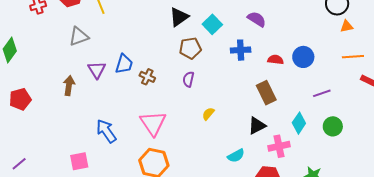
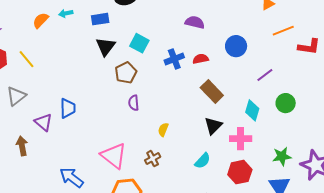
purple semicircle: (257, 19) -> (195, 22), moved
red semicircle: (276, 60) -> (201, 59), moved
brown cross: (147, 77) -> (153, 159), moved, turned -35
pink cross: (279, 146) -> (241, 139), turned 30

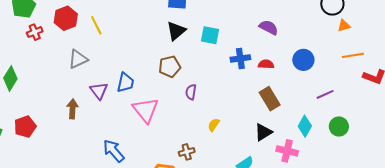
cyan square: (139, 43) -> (210, 35), turned -30
brown pentagon: (126, 73) -> (170, 67), moved
pink triangle: (114, 156) -> (146, 110), moved
brown cross: (153, 159) -> (187, 152), moved

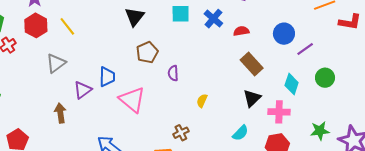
black triangle: (176, 31) -> (135, 17), moved
blue cross: (240, 58) -> (213, 19), moved, turned -30
blue circle: (303, 60) -> (284, 34), moved
purple triangle: (99, 91) -> (83, 90), turned 42

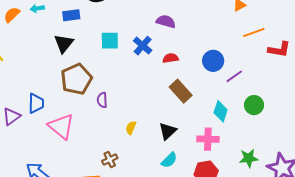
brown pentagon: (147, 52) -> (76, 79), size x1.4
black triangle: (252, 98) -> (168, 131), moved

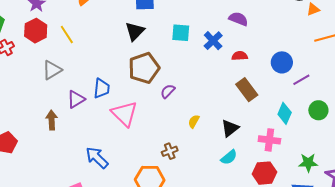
purple semicircle: (102, 100) -> (168, 91), turned 42

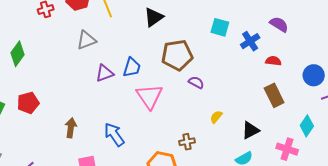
black triangle: (135, 31) -> (154, 17), moved
purple semicircle: (168, 91) -> (196, 82), turned 63
brown arrow: (52, 120) -> (71, 128), moved

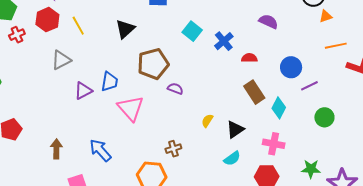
purple semicircle: (279, 24) -> (268, 22), moved
cyan square: (220, 27) -> (192, 31), turned 30
yellow semicircle: (216, 117) -> (207, 121), moved
cyan diamond: (307, 126) -> (279, 108), moved

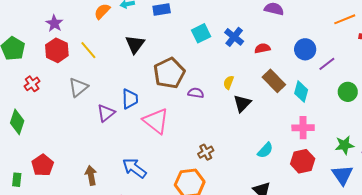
cyan square: (192, 31) -> (201, 33), turned 36
red cross: (17, 35) -> (32, 84), moved
yellow semicircle: (207, 121) -> (229, 82), moved
black triangle: (235, 130) -> (242, 103), moved

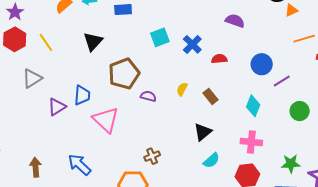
brown rectangle: (274, 81) -> (211, 96), moved, size x0.7
black triangle: (242, 103) -> (203, 132), moved

